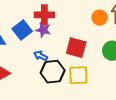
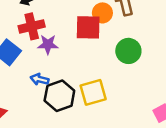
purple star: (43, 30) -> (48, 44), moved
red square: (76, 48) -> (88, 27), moved

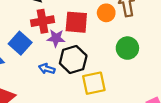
red square: (88, 27) -> (76, 22), moved
black hexagon: (59, 96) -> (73, 60), moved

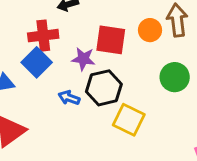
red cross: (43, 21) -> (43, 36), moved
yellow square: (94, 83) -> (129, 120), turned 35

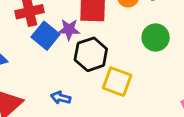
blue square: (37, 62) -> (46, 36), moved
blue arrow: (69, 98) -> (61, 98), moved

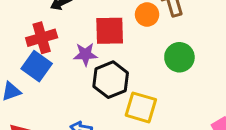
blue square: (46, 36) -> (37, 66), moved

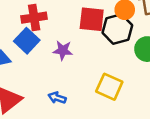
purple star: (85, 54) -> (63, 50), moved
black hexagon: (111, 80) -> (117, 29), moved

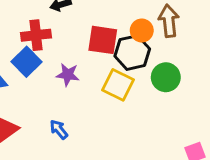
yellow square: (109, 87) -> (118, 85), moved
blue arrow: (57, 98) -> (59, 129), turned 30

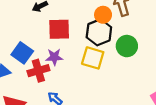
red cross: (36, 35) -> (38, 71), moved
red square: (103, 40) -> (59, 29), moved

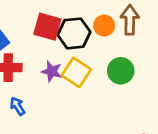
black hexagon: (99, 32) -> (74, 33), moved
purple star: (54, 57) -> (52, 71), moved

